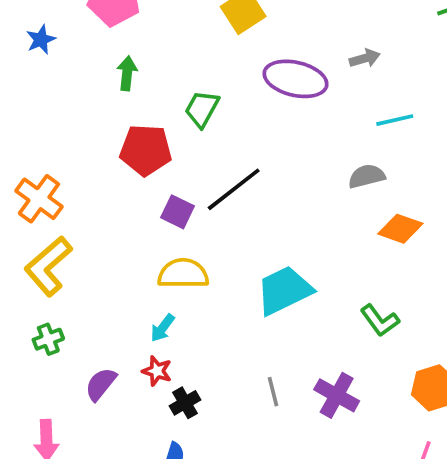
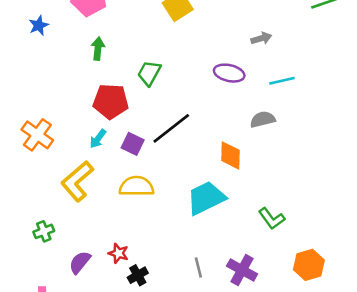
purple ellipse: (295, 79) -> (229, 73), moved, size x0.7
orange diamond: (400, 229) -> (230, 155), moved, turned 72
yellow L-shape: (48, 266) -> (77, 181), moved
cyan arrow: (163, 328) -> (98, 139), moved

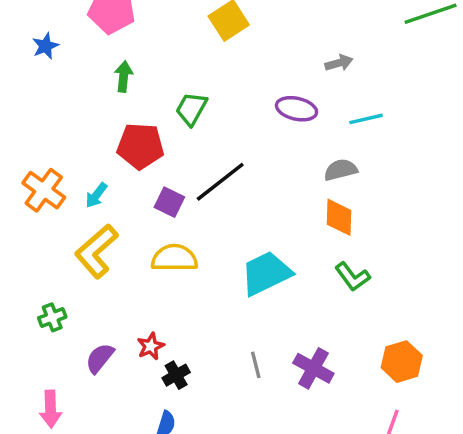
cyan arrow: (98, 139) -> (96, 195), moved
orange diamond: (230, 155) -> (339, 217), moved
green L-shape: (272, 219) -> (353, 277), moved
red star: (118, 253) -> (151, 346), turned 30

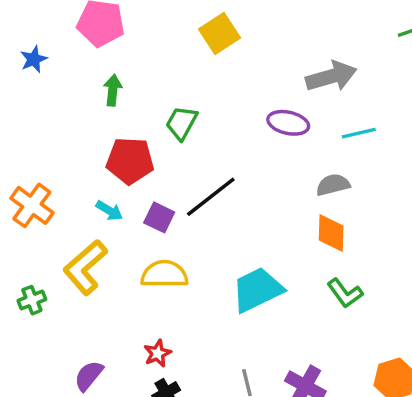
gray arrow: (339, 63) -> (331, 76), size x1.8
cyan arrow: (96, 195) -> (109, 211), moved, turned -96
green cross: (52, 317) -> (32, 300), moved
red star: (151, 346) -> (157, 353), moved

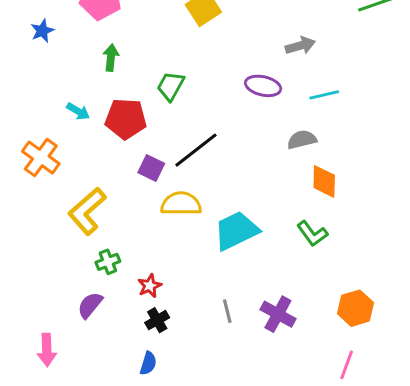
gray arrow: (331, 76) -> (300, 46), size x0.7
cyan arrow: (109, 211) -> (78, 111), moved
orange diamond: (331, 233) -> (324, 181), moved
yellow semicircle: (164, 274) -> (181, 204), moved
green cross: (32, 300) -> (108, 262), moved

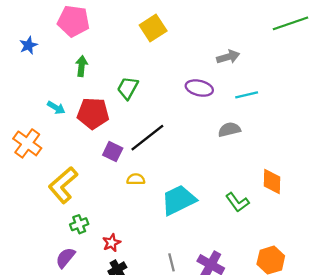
orange diamond: (324, 181) -> (272, 182), moved
yellow semicircle: (181, 204) -> (136, 179), size x0.6

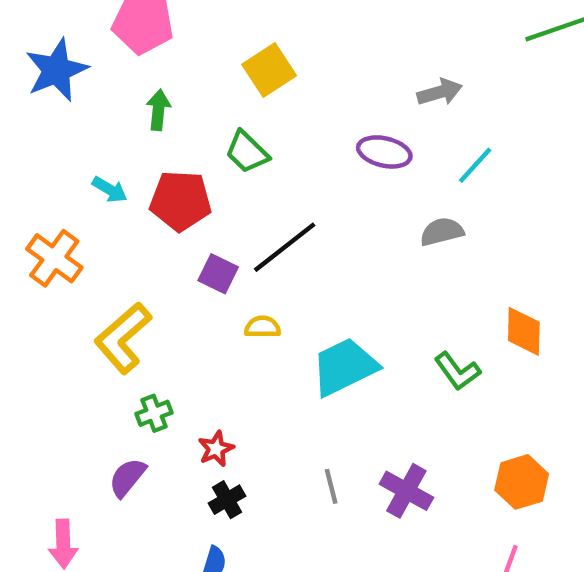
yellow square: (153, 28) -> (269, 70), moved
blue star: (28, 45) -> (57, 70), size x1.8
green trapezoid: (128, 88) -> (247, 152), turned -75
cyan line: (247, 95) -> (475, 165), turned -35

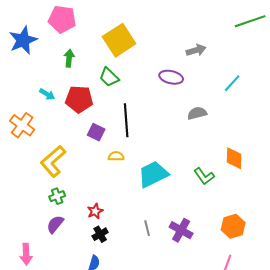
yellow square: (269, 70) -> (119, 40), size x1.4
cyan line: (475, 165) -> (232, 83), moved
black line: (285, 247) -> (126, 120), turned -56
green cross: (154, 413) -> (57, 196), moved

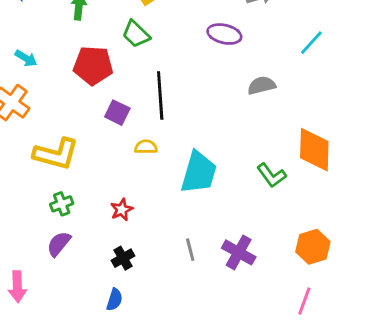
cyan arrow: (47, 94) -> (26, 58), moved
orange diamond: (234, 158) -> (314, 150), size x1.4
yellow L-shape: (53, 161) -> (56, 154), turned -124
cyan trapezoid: (153, 174) -> (199, 172), turned 132
red star: (95, 211) -> (122, 210), moved

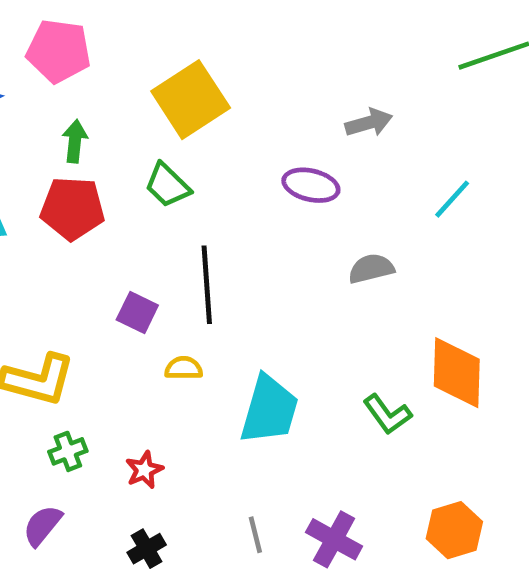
red pentagon: (93, 65) -> (73, 208), moved
green cross: (62, 204) -> (68, 451), moved

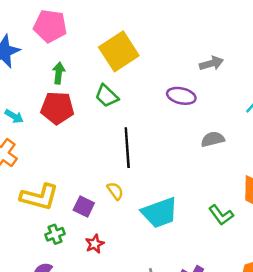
purple square: (137, 313) -> (84, 207), moved
yellow semicircle: (184, 368) -> (115, 191), turned 54
cyan trapezoid: (269, 410) -> (160, 213), turned 54

